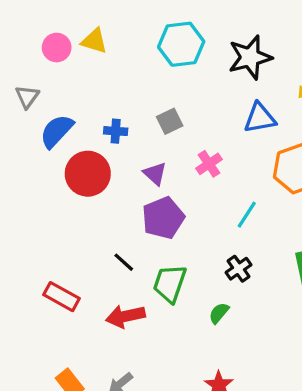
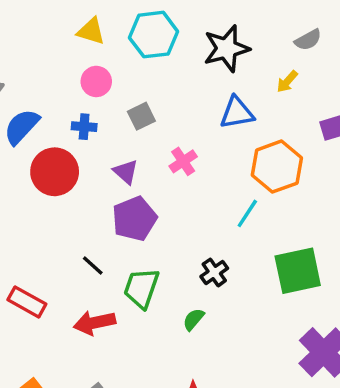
yellow triangle: (94, 41) -> (91, 31), moved
pink circle: (57, 48) -> (96, 81), moved
cyan line: (247, 215) -> (247, 213), moved

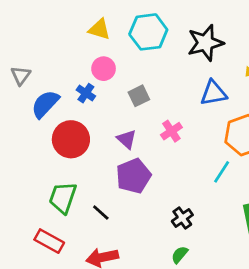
blue cross: (84, 127) -> (86, 93), moved, turned 30
black cross: (214, 272) -> (182, 218), moved
green trapezoid: (141, 288) -> (63, 198), moved

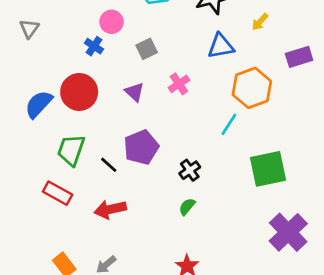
blue semicircle: (45, 104) -> (39, 104), moved
purple pentagon: (133, 176) -> (141, 147), moved

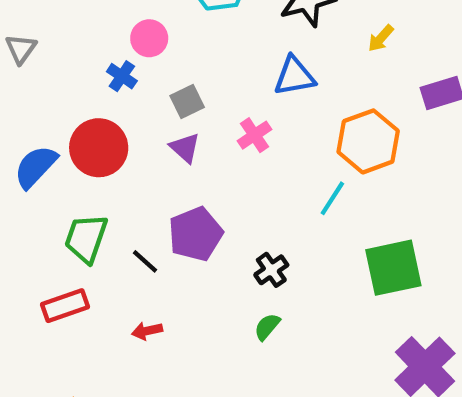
blue triangle: (221, 46) -> (294, 76), moved
gray square: (147, 49) -> (187, 101), moved
red rectangle: (58, 193) -> (65, 306), turned -48
red arrow: (110, 209) -> (147, 331), size x0.6

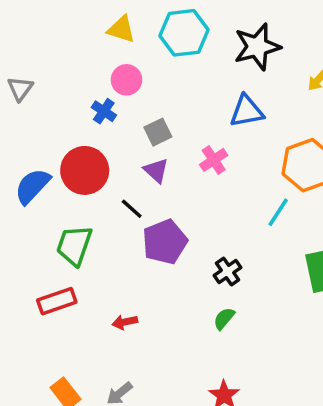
black line: (145, 261) -> (132, 209), moved

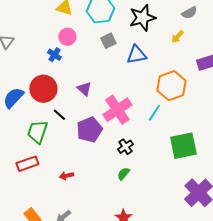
gray square: (158, 132) -> (108, 41), moved
pink cross: (214, 160) -> (117, 110), moved, size x1.8
black line: (132, 209) -> (59, 115), moved

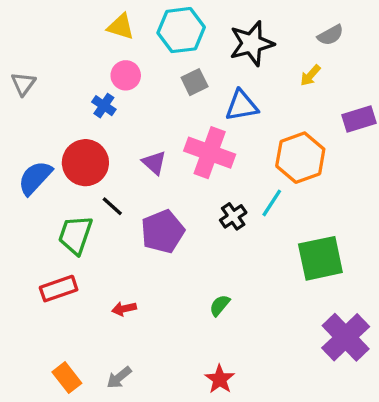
pink cross: (117, 110) -> (210, 153), moved, turned -36
black cross: (125, 147) -> (233, 216), moved

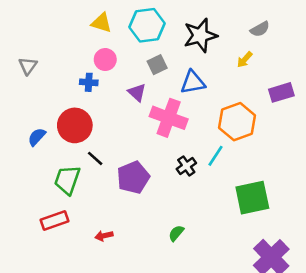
blue cross: (104, 106) -> (89, 82), turned -30
purple triangle: (154, 163) -> (137, 92), moved
blue semicircle: (35, 178) -> (37, 137), size x0.7

